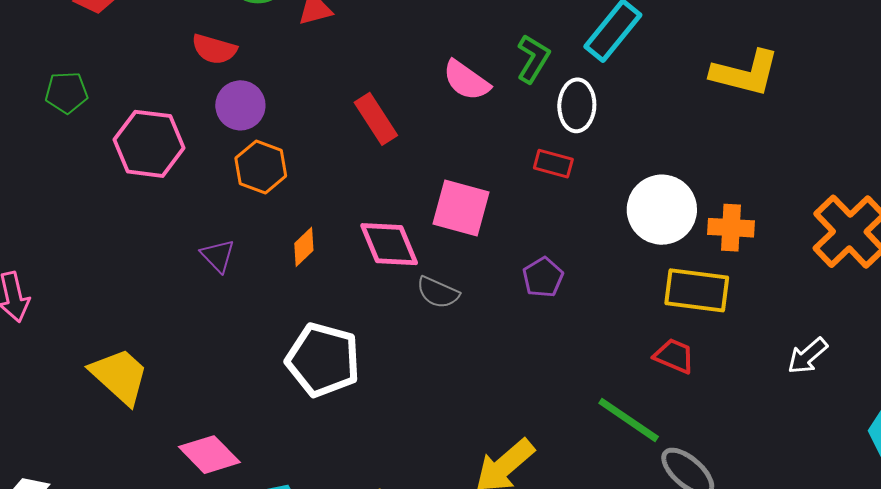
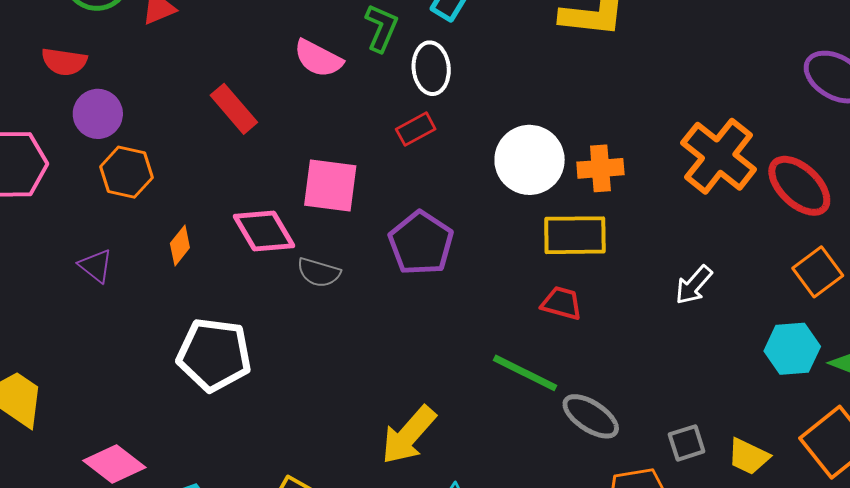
red rectangle: (553, 164) -> (416, 129), turned -36
purple pentagon: (543, 277) -> (421, 243), size x1.6

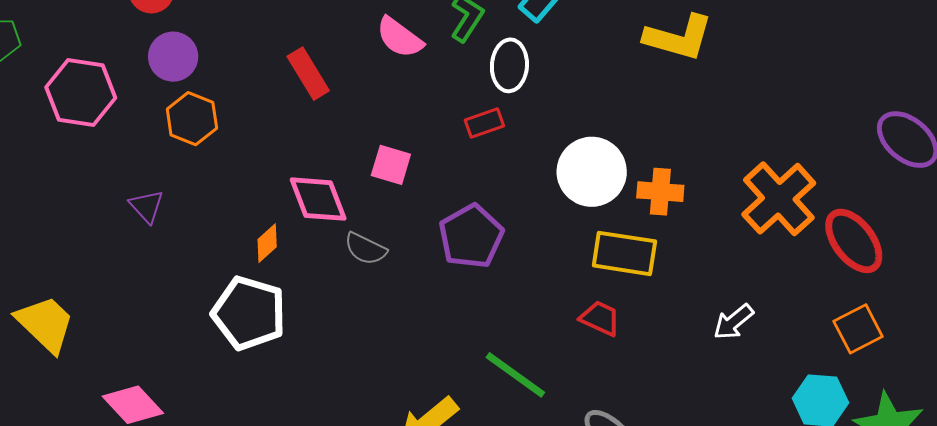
pink square: (330, 185) -> (391, 165), size x0.7
orange diamond: (180, 245) -> (267, 243), moved
green line: (525, 373) -> (515, 375), moved

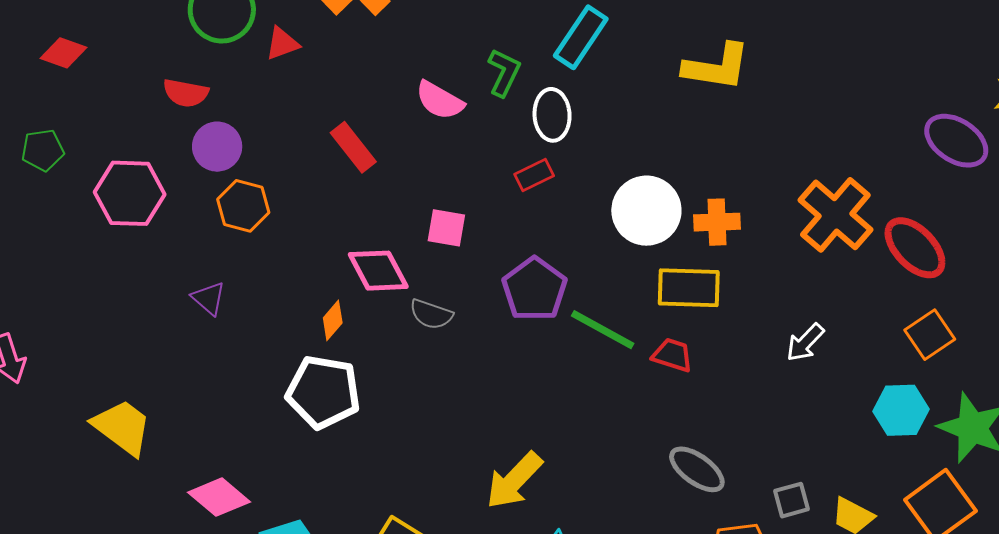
green line: (515, 375) -> (603, 330), moved

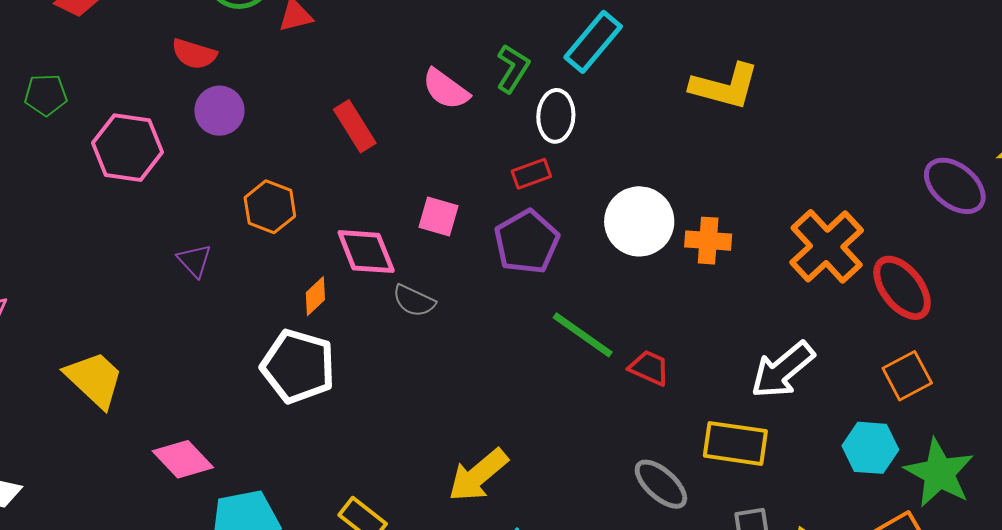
orange hexagon: (243, 206) -> (270, 207), moved
yellow rectangle: (689, 288) -> (735, 443), moved
purple pentagon: (534, 289) -> (527, 242), moved
white arrow: (805, 343) -> (783, 370), size x1.6

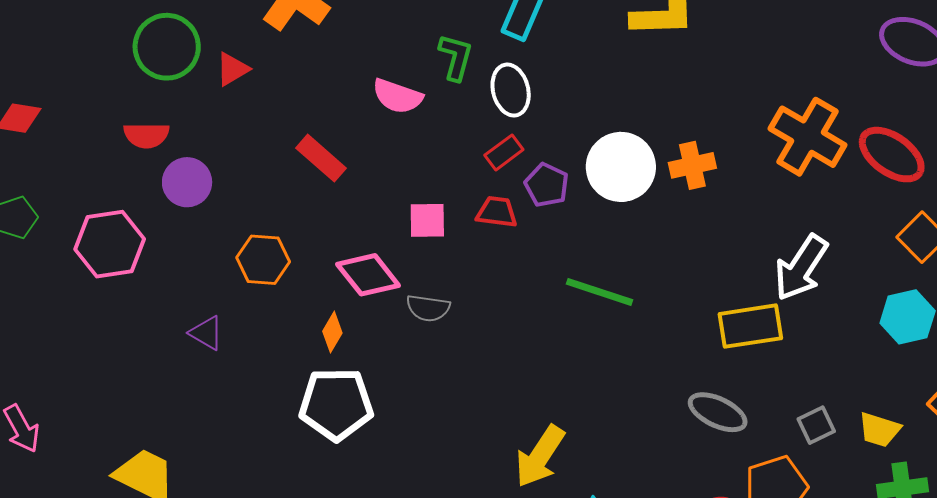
purple pentagon: (527, 242) -> (547, 185), moved, size x0.7
red trapezoid: (649, 368) -> (497, 212), moved
yellow rectangle: (735, 443) -> (750, 326), moved

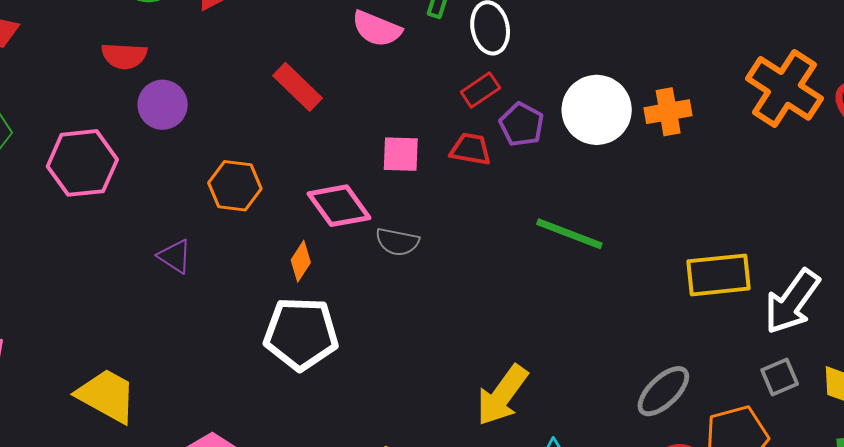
white arrow: (801, 268) -> (792, 302), moved
gray ellipse: (718, 412) -> (663, 391), moved, turned -72

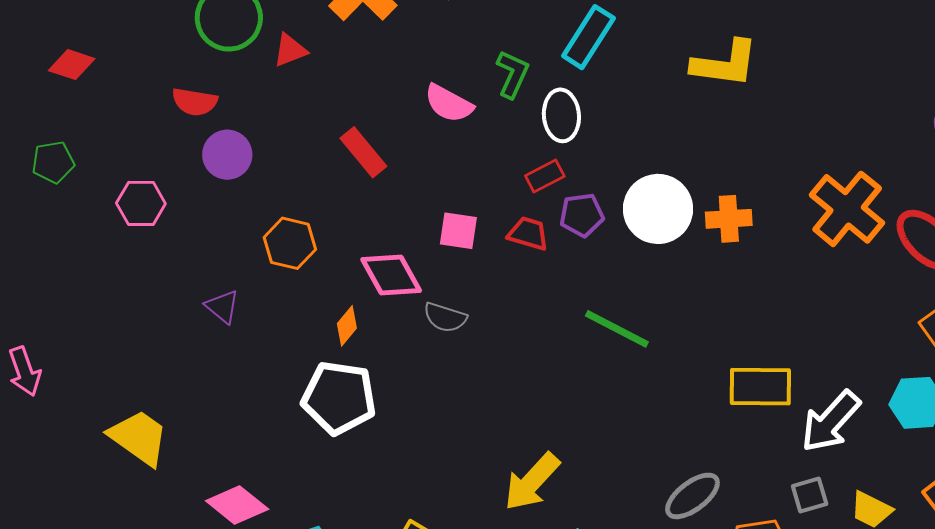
purple pentagon: (522, 125) -> (582, 215), turned 30
pink hexagon: (82, 163) -> (141, 203), size x0.7

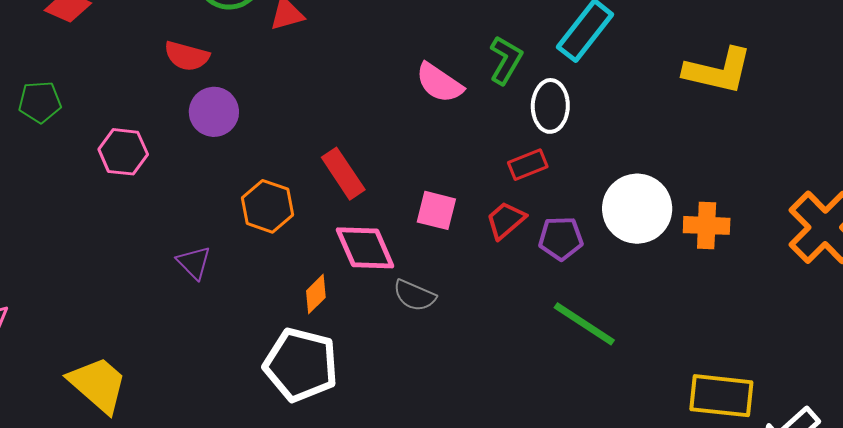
red rectangle: (363, 152) -> (343, 174), moved
purple pentagon: (582, 215) -> (561, 238), moved
red trapezoid: (528, 234) -> (506, 220), turned -63

